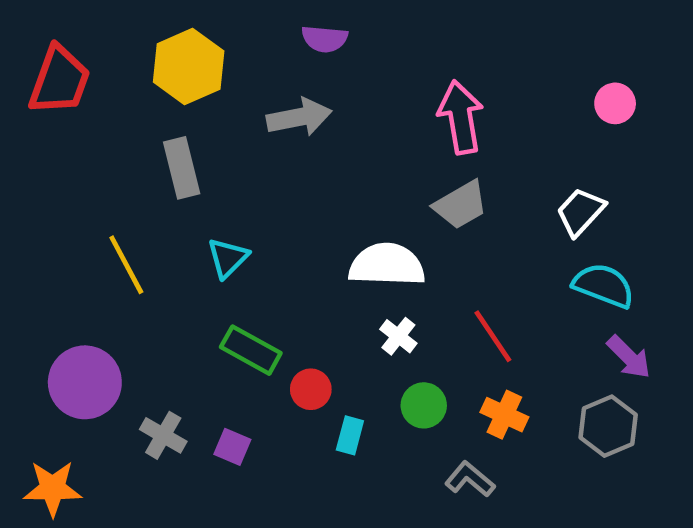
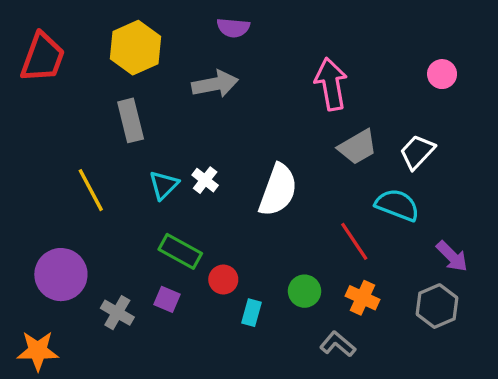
gray trapezoid: (461, 205) -> (358, 147), moved
white semicircle: (387, 265) -> (278, 190), turned 108
cyan semicircle: (604, 286) -> (397, 205), moved
white cross: (398, 336) -> (205, 180), moved
purple square: (232, 447) -> (167, 299), moved

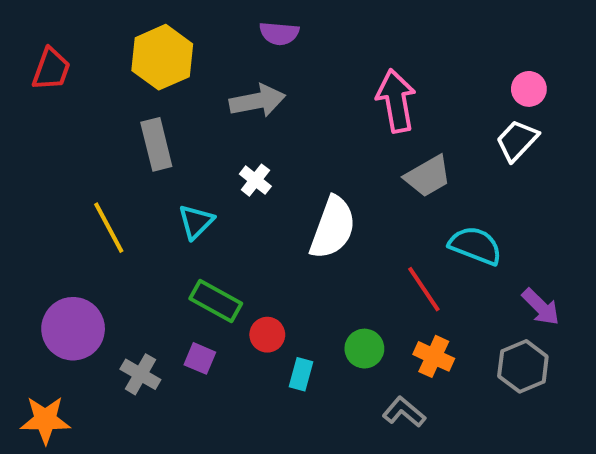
red trapezoid: (43, 58) -> (51, 69), size x0.7
white trapezoid: (417, 152) -> (517, 140), moved
white cross: (205, 180) -> (255, 180), moved

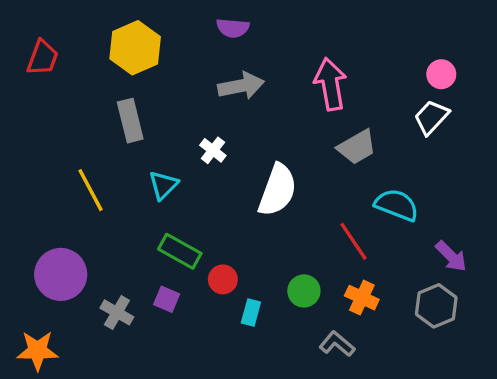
gray arrow: (257, 101) -> (241, 86), moved

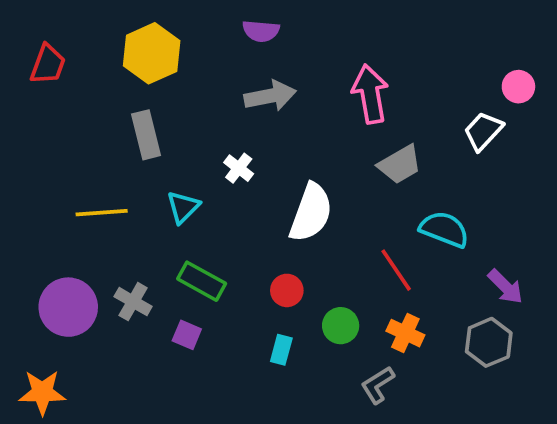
pink circle: (441, 74) -> (518, 87), moved
yellow line: (90, 190) -> (102, 213), turned -66
red circle: (223, 279) -> (287, 290), moved
gray cross: (117, 312) -> (133, 302), moved
gray L-shape: (337, 344) -> (378, 385), turned -72

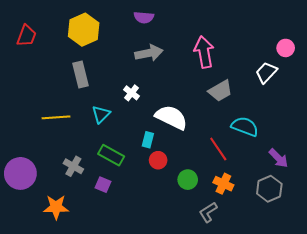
white semicircle: (311, 213) -> (171, 117), turned -84
purple circle: (68, 307) -> (20, 173), moved
cyan rectangle: (281, 350) -> (148, 140), moved
orange star: (42, 392) -> (56, 207), moved

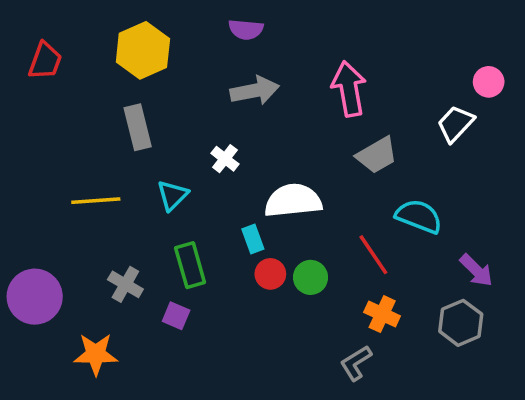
white semicircle: (171, 117) -> (293, 201), turned -32
cyan rectangle: (148, 140) -> (253, 239), turned -35
green rectangle: (111, 155) -> (190, 265), turned 45
green circle: (188, 180) -> (311, 277), moved

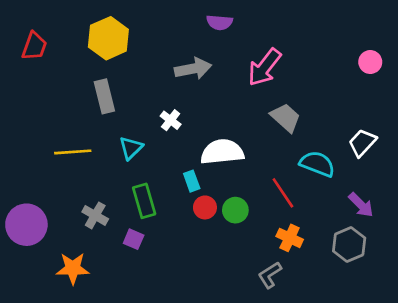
purple semicircle: (246, 29) -> (219, 22), moved
pink arrow: (349, 89) -> (264, 67), turned -132
white trapezoid: (455, 124) -> (362, 143), moved
gray trapezoid: (377, 155) -> (286, 118), turned -108

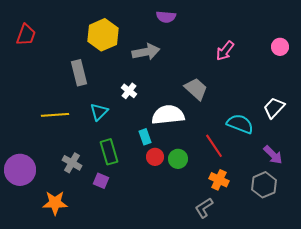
yellow hexagon: (108, 38) -> (103, 35), moved
pink arrow: (264, 67) -> (225, 51), moved, size x0.7
gray trapezoid: (286, 118) -> (196, 89), moved

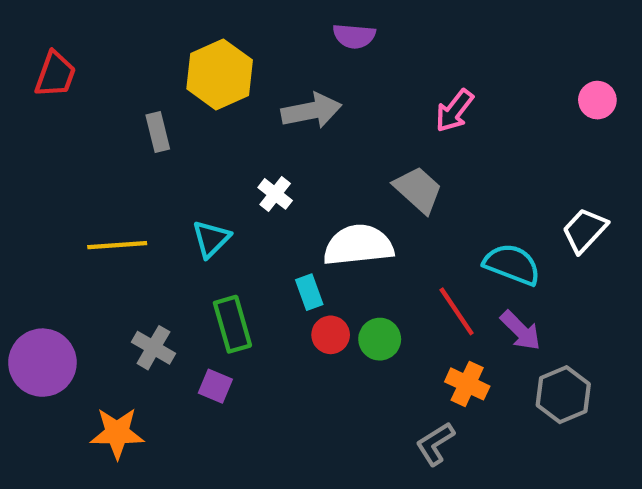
pink arrow: (225, 51) -> (454, 111), moved
gray rectangle: (79, 73) -> (158, 132), moved, size x0.7
purple arrow: (273, 155) -> (521, 331), moved

